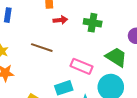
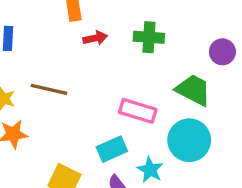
brown line: (42, 48) -> (49, 89), moved

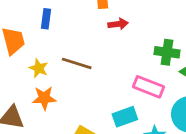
green cross: (149, 37) -> (167, 52), moved

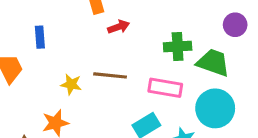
brown line: (77, 63) -> (110, 75), moved
yellow star: (39, 68) -> (71, 84), moved

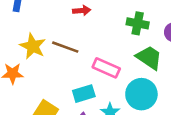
green cross: (178, 46) -> (138, 23), moved
yellow star: (71, 84) -> (33, 46), size x1.5

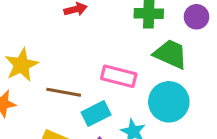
yellow star: (33, 46) -> (22, 65), turned 30
brown line: (65, 47) -> (64, 92), moved

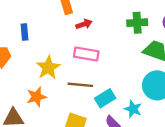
pink rectangle: (119, 76) -> (86, 54), moved

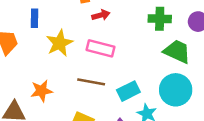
yellow star: (48, 68) -> (59, 43), moved
cyan rectangle: (105, 98) -> (128, 91), moved

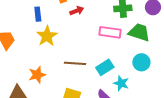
blue rectangle: (35, 18) -> (38, 14), moved
pink rectangle: (100, 48) -> (110, 32), moved
cyan circle: (176, 90) -> (141, 62), size x0.7

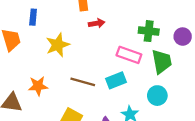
blue rectangle: (38, 14) -> (33, 17), moved
green trapezoid: (139, 32) -> (162, 62), turned 50
cyan rectangle: (105, 67) -> (116, 80), moved

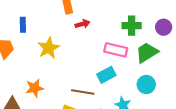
green trapezoid: (162, 62) -> (147, 53), turned -105
brown line: (83, 82) -> (83, 92), moved

